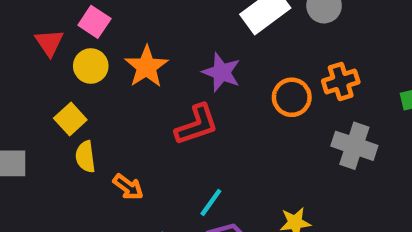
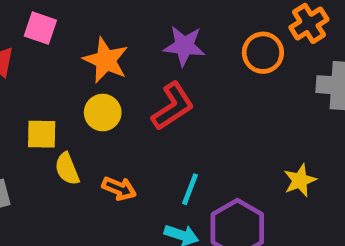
yellow circle: (91, 66) -> (103, 113), moved
yellow square: (70, 119) -> (42, 134), turned -32
cyan line: (211, 202) -> (190, 189), moved

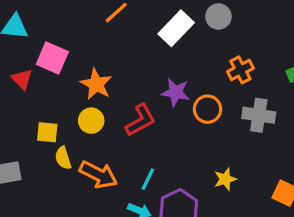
pink square: (40, 28) -> (52, 58), size x1.4
purple star: (184, 46) -> (176, 92), moved
orange circle: (263, 53) -> (208, 109), moved
orange arrow: (119, 188) -> (98, 175), size x1.6

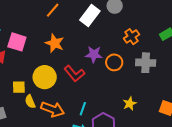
orange star: (96, 84) -> (55, 43), moved
red L-shape: (141, 120) -> (74, 74), turned 85
yellow circle: (91, 121) -> (45, 77), size x1.5

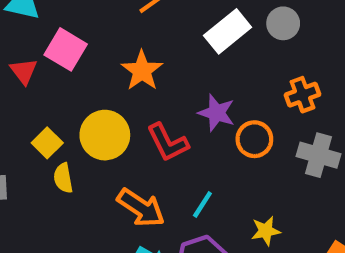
yellow square: (19, 87) -> (47, 143), turned 32
orange arrow: (53, 109) -> (141, 208), moved
cyan line: (83, 109) -> (202, 205), moved

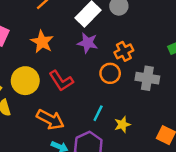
orange cross: (302, 95) -> (124, 51), moved
purple star: (217, 113) -> (88, 43), moved
cyan line: (202, 205) -> (98, 113), moved

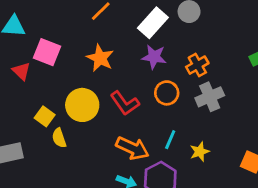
orange circle: (110, 73) -> (167, 93), moved
gray cross: (147, 78) -> (210, 97), moved, turned -30
orange arrow: (50, 119) -> (132, 148), moved

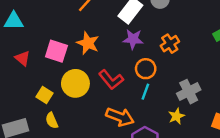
pink square: (47, 52) -> (56, 51), moved
gray cross: (210, 97) -> (189, 92), moved
yellow semicircle: (59, 138) -> (52, 120), moved
cyan line: (170, 140) -> (145, 92), moved

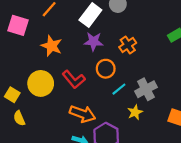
pink square: (56, 51) -> (18, 25), moved
cyan line: (145, 92) -> (119, 89), moved, turned 32

